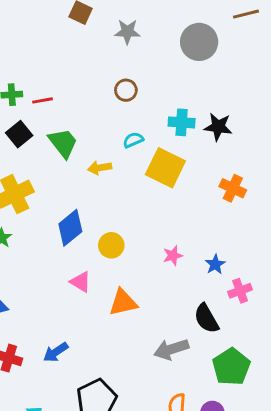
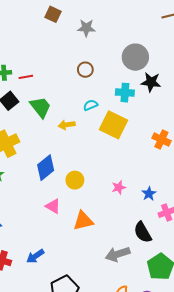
gray circle: (199, 42) -> (135, 57), moved
black star: (218, 127) -> (151, 82), moved

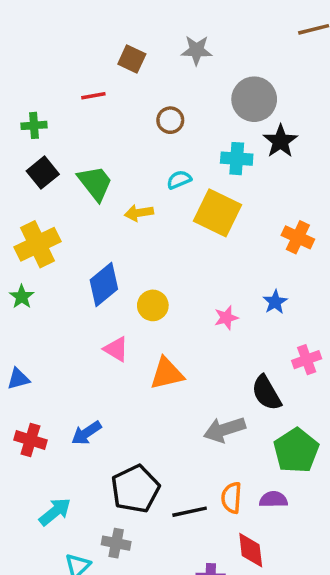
brown square: (53, 14) -> (132, 59), moved
gray star: (86, 28) -> (197, 50), moved
red line: (26, 77) -> (93, 96), moved
black star: (151, 82) -> (280, 141), turned 30
blue star: (149, 194) -> (275, 302), moved

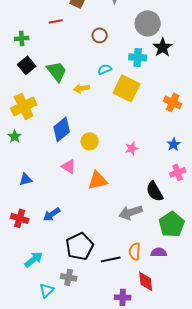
blue star: (275, 302) -> (174, 144), moved
blue triangle: (18, 379) -> (26, 179), moved

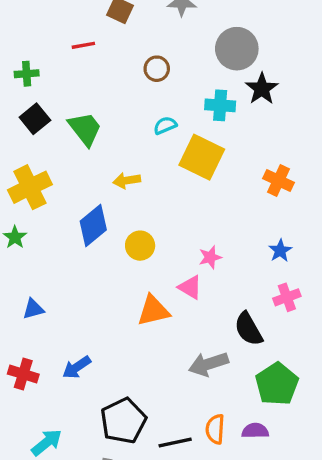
yellow arrow: (82, 88) -> (127, 180), moved
pink triangle: (69, 166) -> (190, 287), moved

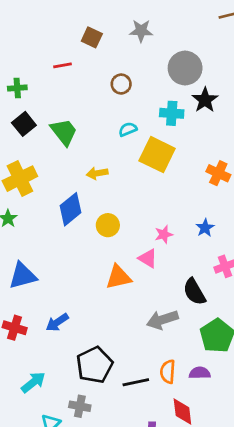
blue star: (280, 251) -> (205, 228), moved
blue triangle: (33, 309) -> (23, 276), size x1.6

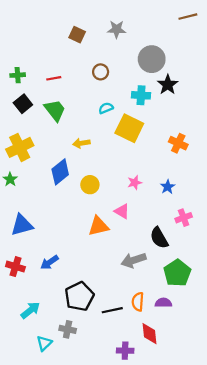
red line: (63, 65) -> (54, 78), moved
pink star: (164, 234) -> (135, 183), moved

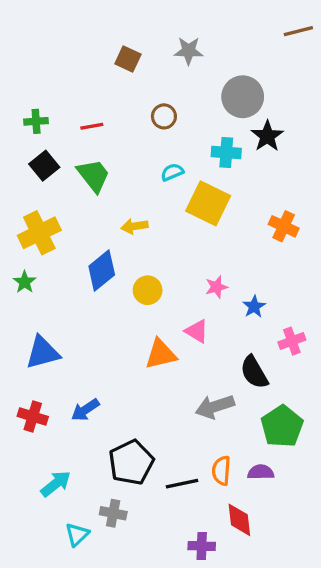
blue star: (168, 187) -> (254, 307), moved

